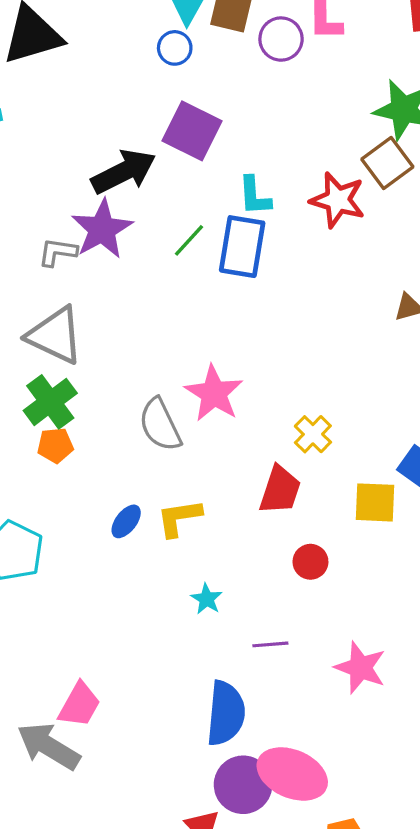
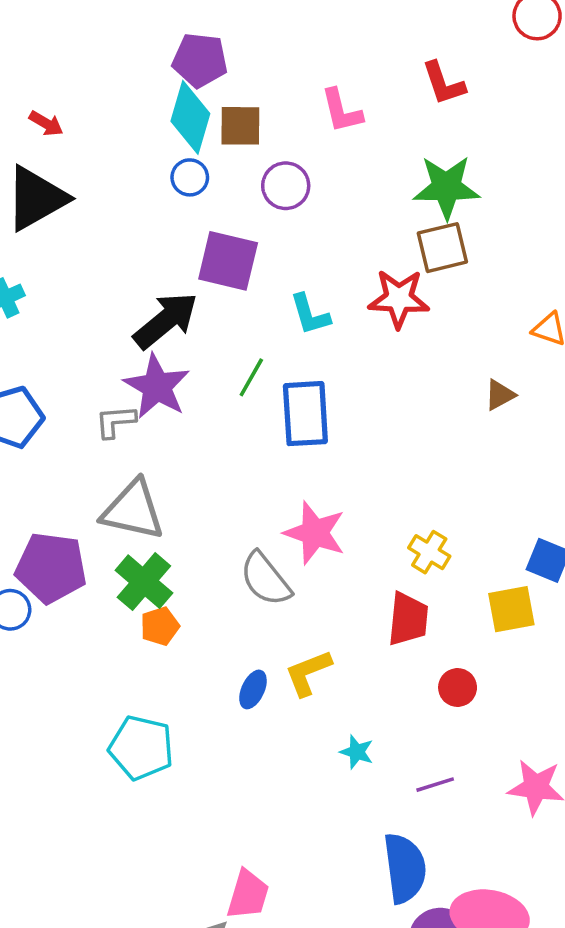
purple circle: (281, 39) -> (286, 186), moved
brown square: (387, 163) -> (442, 248), turned 36
blue rectangle: (242, 247) -> (305, 414), moved

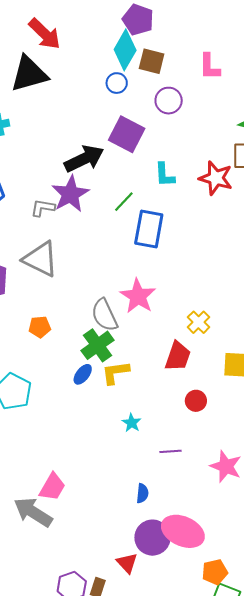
red arrow: (46, 123) -> (45, 34), size x1.8
green cross: (144, 582) -> (98, 345), moved
blue semicircle: (405, 868) -> (142, 493), size x0.5

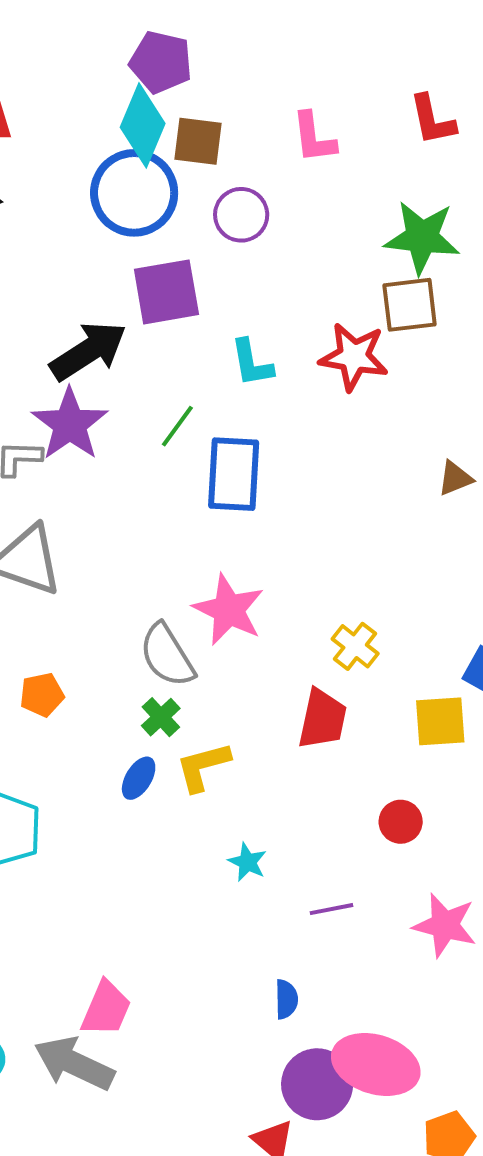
blue circle: (117, 83) -> (134, 193), size x2.0
purple square: (127, 134) -> (166, 292), turned -30
green cross: (98, 345) -> (161, 717), size x0.6
red circle: (196, 401) -> (401, 822), moved

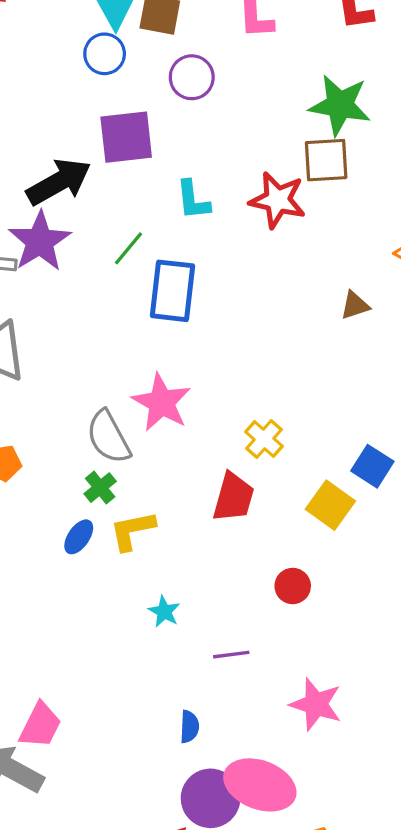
blue circle: (134, 193) -> (105, 54), size x0.6
yellow square: (440, 721) -> (330, 505), turned 36
pink star: (445, 925) -> (316, 704), moved

